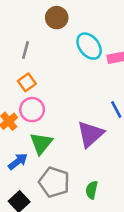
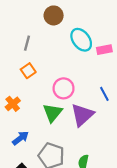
pink circle: (32, 110) -> (64, 88), moved
green triangle: (41, 143) -> (52, 113), moved

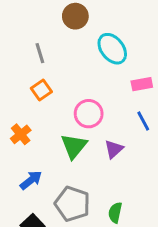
gray line: (27, 43) -> (40, 53), turned -32
pink rectangle: (104, 50) -> (142, 84), moved
purple triangle: (82, 115) -> (114, 149), size x0.6

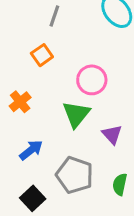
gray line: (40, 53) -> (54, 16), moved, turned 36
purple triangle: (114, 149) -> (112, 134), moved, turned -30

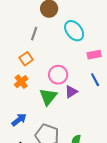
orange cross: (20, 102) -> (21, 82), moved
purple triangle: (112, 134) -> (71, 92), moved, turned 40

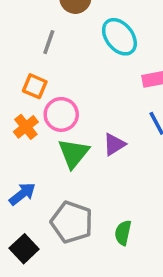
orange square: (26, 59) -> (35, 86), turned -32
pink circle: (58, 75) -> (61, 114), moved

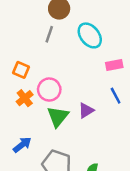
gray line: (49, 42) -> (49, 34), moved
orange square: (35, 86) -> (21, 70), moved

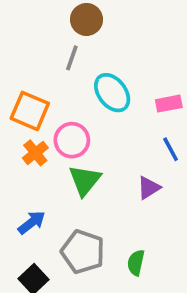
cyan ellipse: (90, 35) -> (112, 93), moved
orange square: (21, 70) -> (30, 111), size x1.5
purple triangle: (86, 110) -> (149, 188), moved

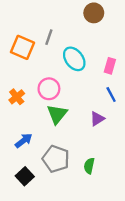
brown circle: (86, 19) -> (94, 13), moved
pink rectangle: (169, 104) -> (110, 66), turned -63
orange square: (30, 111) -> (22, 47), moved
orange cross: (35, 153) -> (17, 97), moved

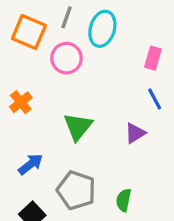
cyan ellipse: (74, 59) -> (102, 29), moved, turned 55
pink circle: (49, 89) -> (66, 58), moved

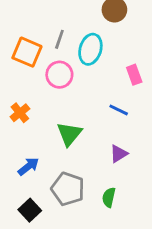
pink rectangle: (153, 58) -> (134, 75), turned -36
blue line: (155, 99) -> (119, 110), moved, turned -36
purple triangle: (135, 133) -> (119, 154), moved

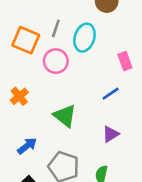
blue line: (119, 110) -> (111, 94), turned -60
green triangle: (69, 134) -> (65, 116), turned -30

